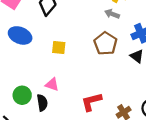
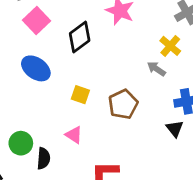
brown pentagon: (106, 43) -> (123, 104), moved
pink triangle: (52, 85) -> (74, 135), moved

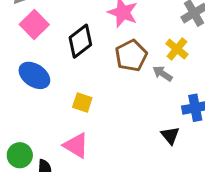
brown pentagon: (123, 104) -> (131, 56), moved
black triangle: (175, 129) -> (170, 136), moved
pink triangle: (74, 135) -> (76, 145), size x1.4

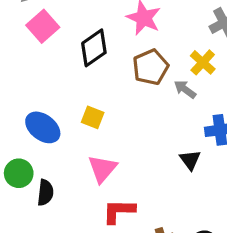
blue ellipse: (34, 75) -> (43, 127), moved
pink triangle: (76, 145) -> (102, 169), moved, turned 36

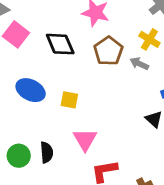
black diamond: (94, 48) -> (60, 44), turned -68
blue ellipse: (43, 127) -> (31, 90), moved
black semicircle: (45, 193) -> (47, 152), moved

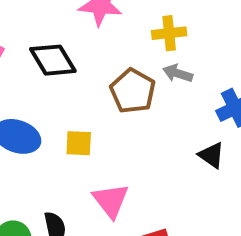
yellow cross: (149, 39) -> (169, 33), moved, turned -30
brown pentagon: (108, 51) -> (133, 91), moved

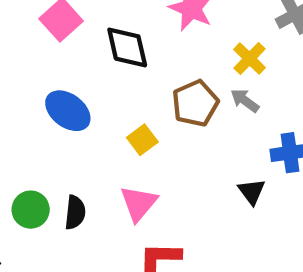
yellow cross: (169, 33) -> (249, 59), turned 32
yellow square: (79, 143) -> (142, 140), moved, turned 32

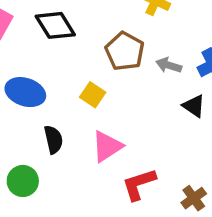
gray arrow: (245, 101) -> (169, 65), moved
pink triangle: (139, 203) -> (107, 146), turned 36
black semicircle: (75, 212) -> (53, 140), moved

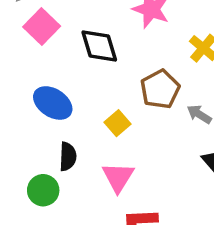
pink triangle: (107, 146) -> (118, 177), turned -40
green circle: (23, 181) -> (43, 190), moved

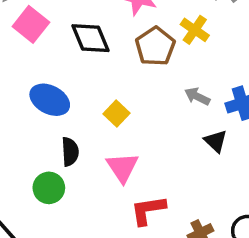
brown pentagon: (160, 89) -> (155, 46), moved

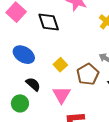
brown pentagon: (155, 46) -> (88, 74), moved
black semicircle: (70, 152) -> (33, 84), turned -49

